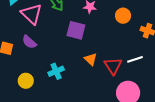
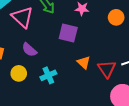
purple semicircle: (29, 42) -> (29, 50), moved
yellow circle: (26, 81) -> (19, 73), moved

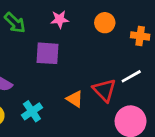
orange triangle: (84, 62) -> (75, 99), moved

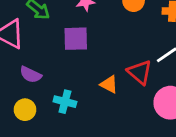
cyan cross: (32, 111) -> (65, 102), turned -36

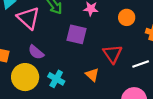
red triangle: (140, 72) -> (112, 54), moved
yellow circle: (25, 110) -> (25, 77), size x1.6

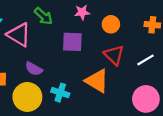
orange circle: (127, 17) -> (111, 24), moved
orange triangle: (92, 75) -> (97, 81), size x1.6

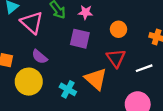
pink star: (82, 12) -> (86, 12), moved
cyan cross: (60, 93) -> (68, 89), moved

